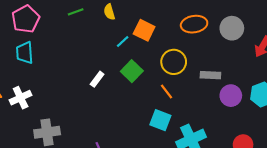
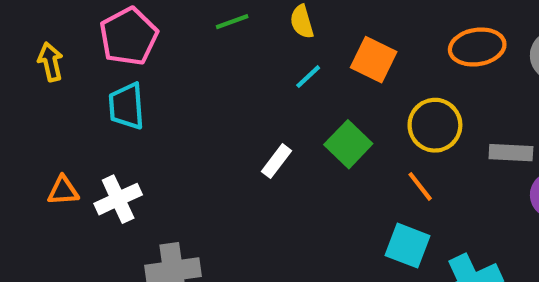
cyan line: (123, 41) -> (308, 77), moved

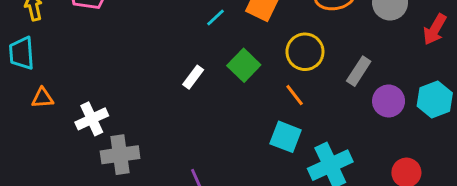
cyan trapezoid: (127, 106) -> (22, 53), moved
gray rectangle: (511, 153) -> (359, 71), turned -60
white cross: (118, 199) -> (92, 119), moved

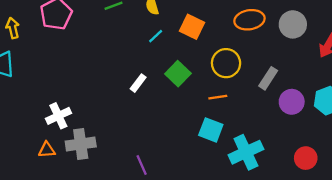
orange line: (295, 95) -> (218, 97), turned -60
orange triangle: (42, 98) -> (47, 150), moved

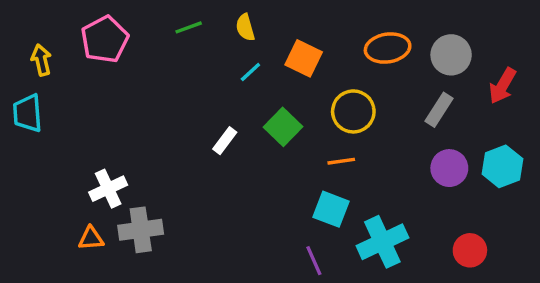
gray rectangle: (268, 78) -> (439, 110), moved
purple line: (142, 165) -> (314, 261), moved

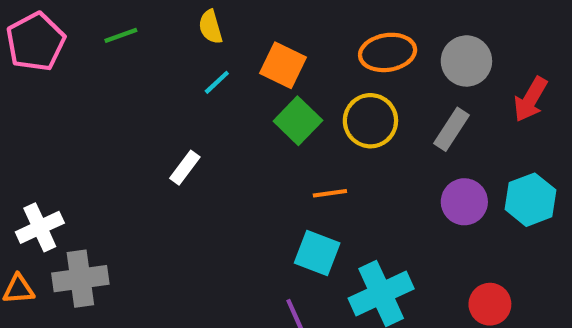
green line: (189, 27) -> (121, 35), moved
yellow circle: (353, 111) -> (370, 121), moved
green square: (283, 127) -> (298, 121), moved

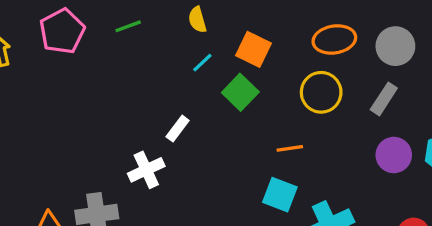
green square: (298, 121) -> (240, 92), moved
white cross: (40, 227) -> (146, 170), moved

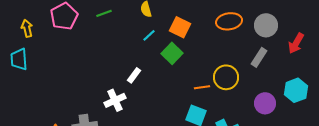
yellow circle: (321, 92) -> (226, 77), moved
purple circle: (394, 155) -> (265, 103), moved

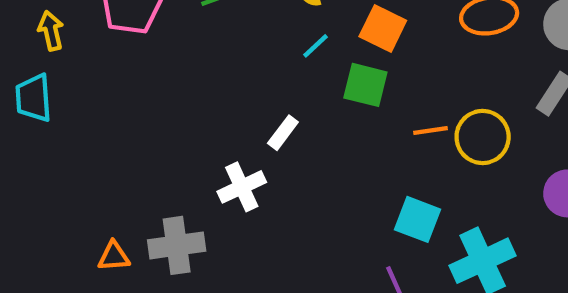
green square: (172, 53) -> (365, 85), turned -30
orange line: (202, 87) -> (431, 130), moved

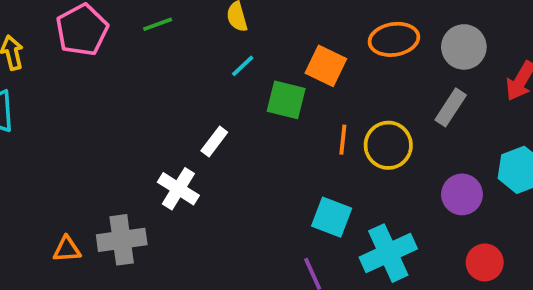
orange square: (383, 29) -> (326, 66), moved
orange line: (431, 130) -> (343, 140), turned -76
white cross: (242, 187) -> (178, 189), turned -33

